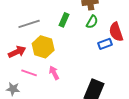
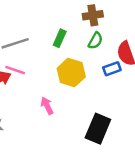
yellow hexagon: (43, 47) -> (71, 73), moved
pink line: (29, 73) -> (15, 70), moved

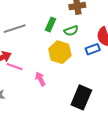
green semicircle: (95, 41) -> (71, 31), moved, turned 40
pink line: (15, 70) -> (15, 67), moved

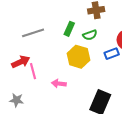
pink line: (15, 67) -> (33, 71), turned 56
pink arrow: (40, 79) -> (59, 84), turned -56

